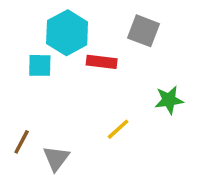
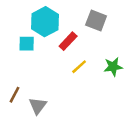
red rectangle: (102, 62) -> (68, 41), turned -54
yellow line: (118, 129) -> (79, 67), moved

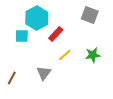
gray square: (96, 20) -> (90, 15), moved
gray triangle: (38, 106) -> (44, 73), moved

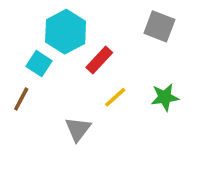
cyan square: (22, 36) -> (39, 64), turned 32
brown line: (12, 78) -> (21, 99), moved

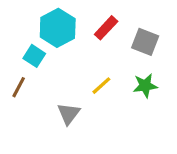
gray square: (159, 26) -> (145, 42), moved
red rectangle: (99, 60) -> (106, 28), moved

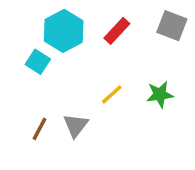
gray square: (145, 42) -> (172, 26), moved
brown line: (19, 87) -> (40, 129), moved

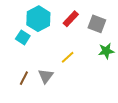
gray square: (172, 26) -> (97, 24), moved
green star: (160, 94) -> (106, 51), moved

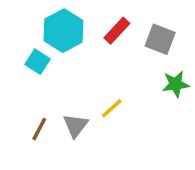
yellow line: (68, 57) -> (112, 108), moved

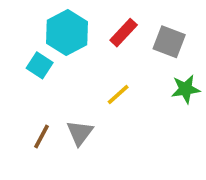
yellow line: (112, 108) -> (118, 95), moved

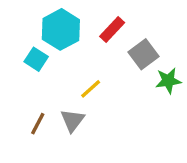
gray square: (169, 42) -> (144, 54), moved, turned 32
yellow line: (118, 95) -> (91, 89), moved

